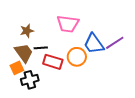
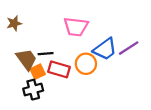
brown star: (27, 31) -> (14, 23), moved
blue trapezoid: (94, 44) -> (105, 49), turned -90
orange square: (17, 68) -> (38, 72), moved

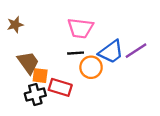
black line: (46, 54) -> (76, 53), moved
red rectangle: (59, 69) -> (60, 87), moved
orange square: (38, 72) -> (40, 76), turned 32

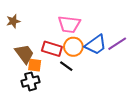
black line: (76, 53) -> (66, 66), moved, turned 40
orange circle: (91, 67) -> (73, 47), moved
red rectangle: (60, 87) -> (52, 49), moved

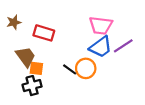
pink trapezoid: (69, 24) -> (101, 25), moved
orange circle: (73, 47) -> (86, 68), moved
red rectangle: (52, 49) -> (44, 33), moved

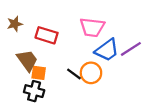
pink trapezoid: (101, 25) -> (92, 27), moved
black cross: (32, 86) -> (34, 91), turned 30

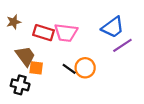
pink trapezoid: (92, 27) -> (66, 33), moved
blue trapezoid: (107, 50) -> (113, 27), moved
black cross: (34, 91) -> (20, 85), moved

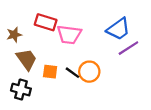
brown star: (14, 22) -> (14, 35), moved
red rectangle: (44, 33) -> (46, 22), moved
orange square: (36, 68) -> (50, 72), moved

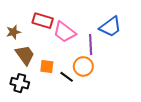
pink trapezoid: (69, 35) -> (65, 32), turned 30
purple line: (128, 48) -> (91, 45), moved, turned -60
black line: (72, 73) -> (67, 77), moved

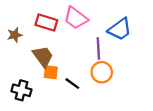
pink trapezoid: (65, 32) -> (76, 18), moved
brown trapezoid: (25, 55) -> (43, 56), moved
orange circle: (83, 66) -> (102, 72), moved

